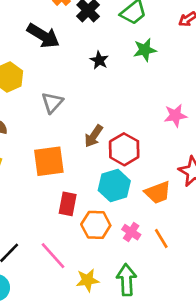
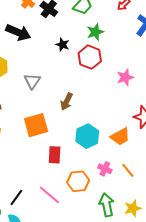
red hexagon: (124, 149) -> (90, 57), moved
orange hexagon: (96, 225) -> (78, 181), moved
yellow star: (88, 280) -> (133, 208), moved

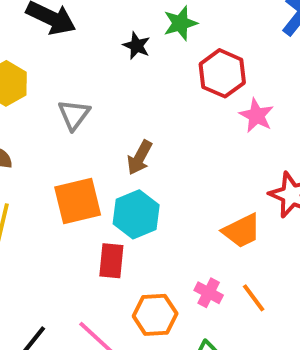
green star: (95, 32) -> (180, 23), moved
red hexagon: (90, 57) -> (222, 73), moved
pink star: (125, 77) -> (256, 115), turned -30
cyan hexagon: (87, 136) -> (136, 214), moved

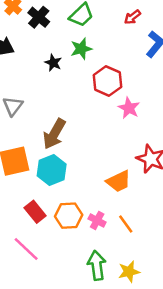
brown arrow: (140, 158) -> (54, 134), size x1.4
red rectangle: (111, 261) -> (35, 212), moved, turned -45
orange hexagon: (155, 315) -> (69, 216), moved

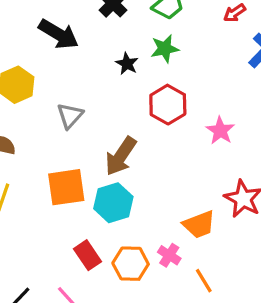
red hexagon: (107, 81) -> (168, 105), moved
pink cross: (97, 220) -> (169, 255), moved

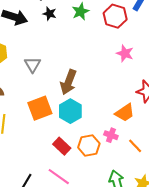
black star: (127, 64) -> (50, 14), moved
red hexagon: (168, 105) -> (115, 16), moved

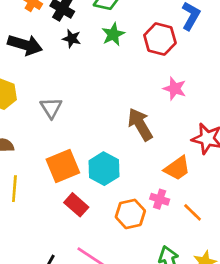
brown arrow: (68, 82) -> (140, 124), moved, turned 130
red rectangle: (62, 146) -> (76, 205), moved

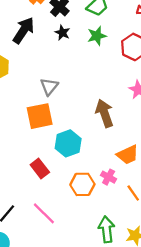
black arrow: (25, 45) -> (24, 30), turned -84
gray triangle: (51, 108) -> (49, 87), moved
orange square: (63, 166) -> (40, 116), moved

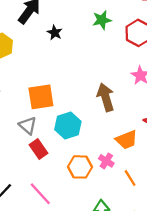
black star: (62, 33) -> (55, 33), moved
gray triangle: (49, 87) -> (28, 125), moved, turned -30

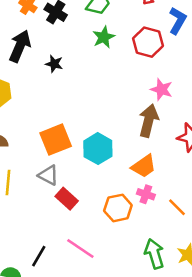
brown arrow: (106, 97) -> (149, 121), moved, turned 44
cyan hexagon: (68, 125) -> (98, 149), moved
orange trapezoid: (127, 140) -> (144, 166), moved

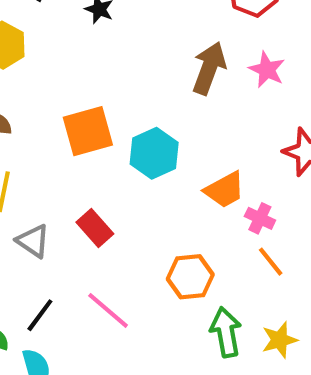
brown arrow: (149, 121) -> (209, 68), moved
gray triangle: (48, 175) -> (33, 241), moved
pink cross: (146, 194) -> (260, 218), moved
orange hexagon: (118, 208) -> (190, 277), moved

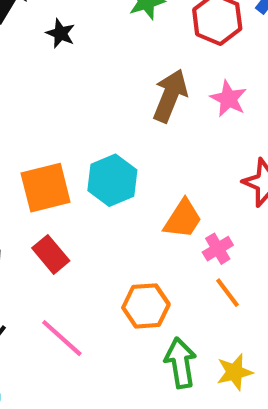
orange square: (88, 131) -> (46, 188), moved
orange trapezoid: (225, 190) -> (183, 219), turned -30
pink cross: (260, 218) -> (218, 249), turned 32

